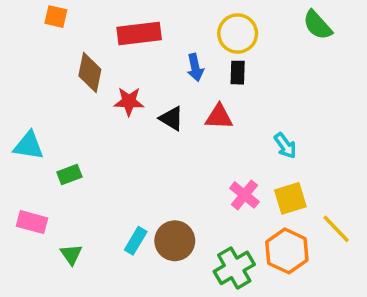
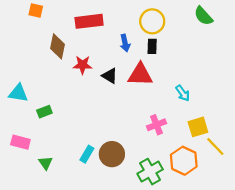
red triangle: (219, 117) -> (140, 75), size x1.4
pink cross: (244, 195) -> (157, 125), turned 30
yellow square: (290, 198) -> (198, 127), moved

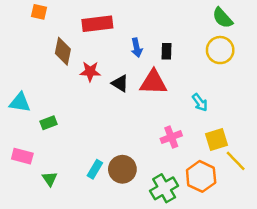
yellow circle: (152, 21) -> (220, 50), moved

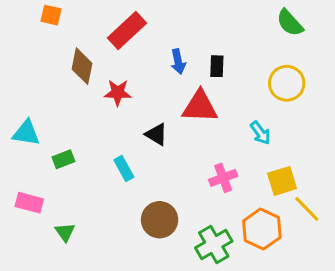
red rectangle: (97, 24) -> (127, 31), turned -36
yellow circle: (220, 50) -> (287, 83), moved
black triangle: (120, 83) -> (156, 134), moved
cyan rectangle: (95, 169) -> (124, 169), moved, turned -60

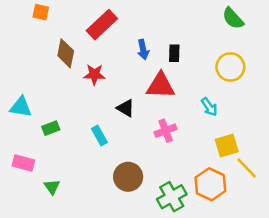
pink cross: (223, 178) -> (166, 131), moved

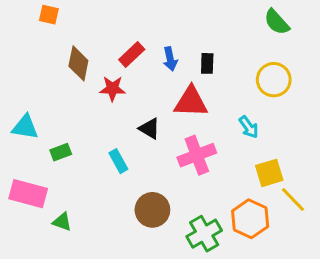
red rectangle: (102, 25) -> (132, 55), moved, size x0.7
pink cross: (166, 131) -> (197, 155), size x1.4
pink rectangle: (23, 163) -> (28, 194), size x1.4
green triangle: (52, 187) -> (62, 222), turned -35

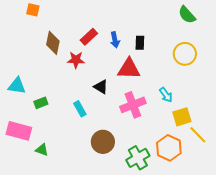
cyan arrow: (249, 127) -> (166, 95), moved

